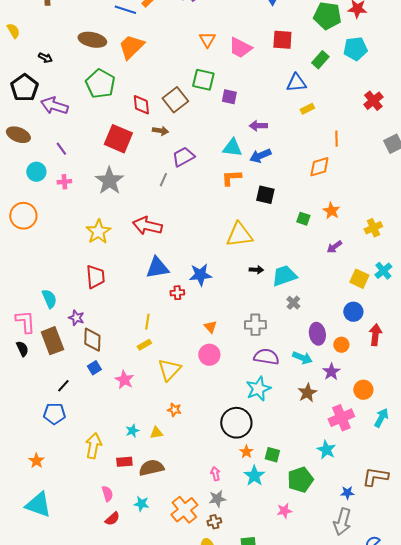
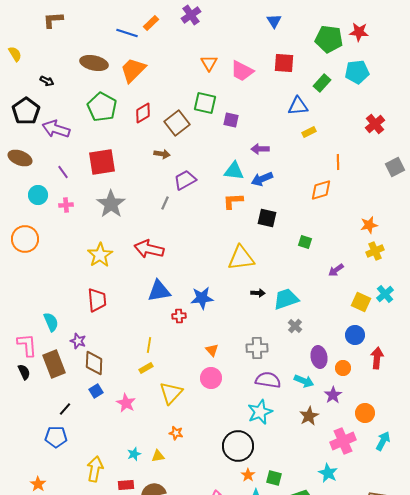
red diamond: (141, 105) -> (143, 113), moved, turned 65
red square: (118, 139) -> (102, 162), moved, turned -32
orange star: (331, 211) -> (369, 225), moved, turned 30

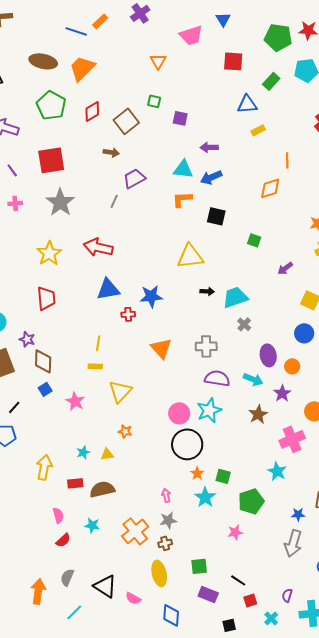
pink trapezoid: (242, 71) -> (191, 35), moved, turned -45
green square: (205, 103) -> (154, 101), size x0.6
orange triangle: (212, 350) -> (161, 348), size x1.6
yellow rectangle: (146, 368) -> (95, 366), turned 32
pink circle: (211, 378) -> (179, 413), moved

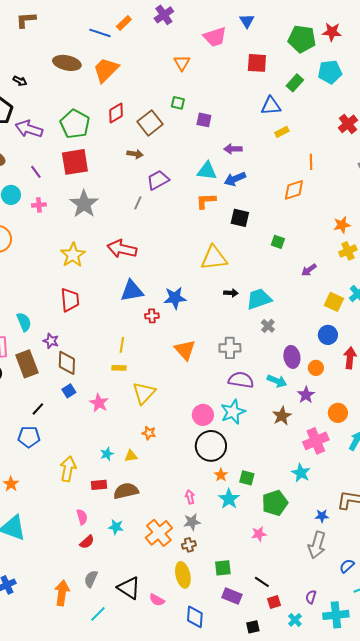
green pentagon: (51, 105) -> (75, 124), moved

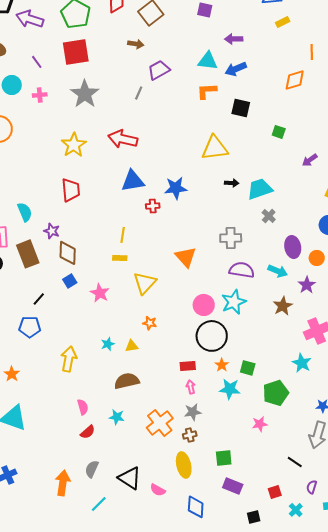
orange triangle: (185, 350) -> (186, 257), moved
red rectangle: (99, 485) -> (188, 366), moved
cyan star: (229, 499) -> (230, 389), turned -30
black line: (262, 582) -> (295, 462), moved

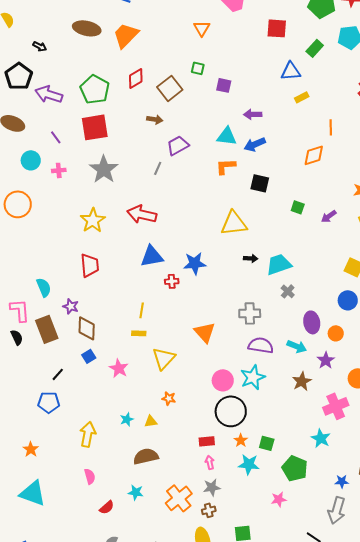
purple arrow: (310, 160) -> (329, 216), moved
green pentagon: (276, 393) -> (295, 468), turned -30
pink semicircle: (83, 407) -> (90, 476), moved

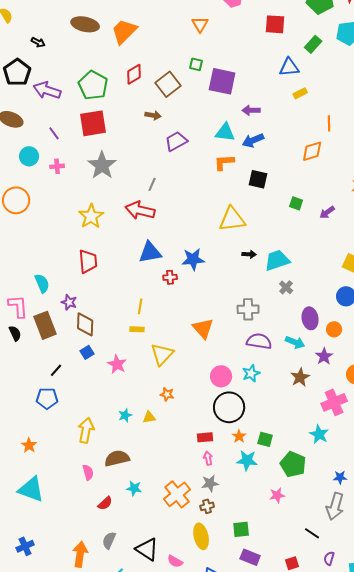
purple square: (224, 85) -> (222, 81), size x1.8
gray line: (158, 168) -> (152, 184), moved
cyan star: (253, 377) -> (251, 373), size x0.7
brown semicircle: (146, 456) -> (117, 458), moved

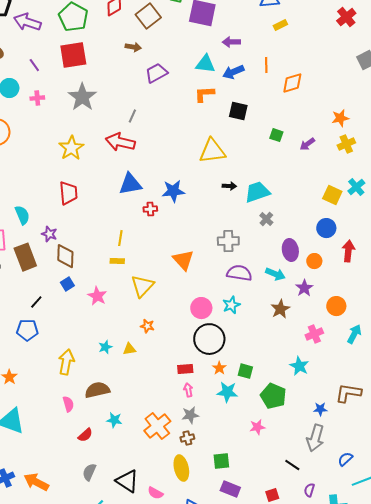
orange line: (329, 123) -> (266, 65), moved
pink cross: (334, 402) -> (314, 334), size x0.7
orange arrow: (80, 554) -> (36, 482), moved, turned -70

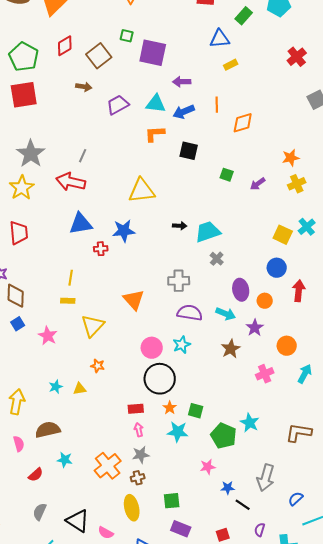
purple trapezoid: (156, 73) -> (118, 105), moved
gray star: (82, 97) -> (31, 154), moved
yellow triangle: (212, 151) -> (142, 191), moved
cyan star: (299, 366) -> (250, 423), moved
blue star: (320, 409) -> (228, 488), moved

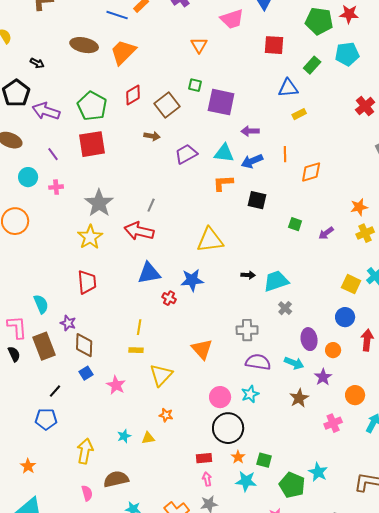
red cross: (101, 249) -> (169, 298), turned 32

